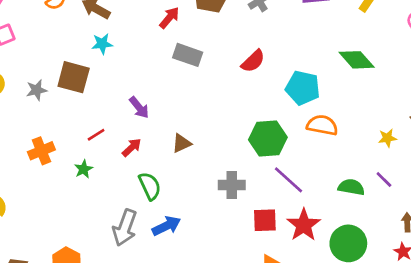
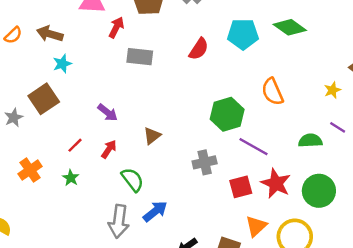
brown square: (74, 77) -> (44, 99), turned -36
cyan pentagon: (303, 88) -> (243, 34), moved
orange semicircle: (322, 125) -> (272, 92), turned -112

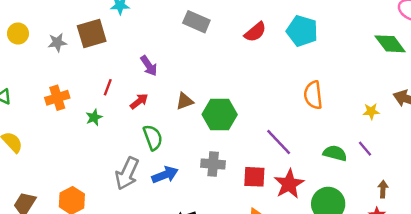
green diamond: (290, 27) -> (390, 44), moved
green hexagon: (227, 114) -> (220, 114), moved
red line: (75, 145) -> (108, 87), turned -42
gray cross: (205, 162) -> (213, 164), moved

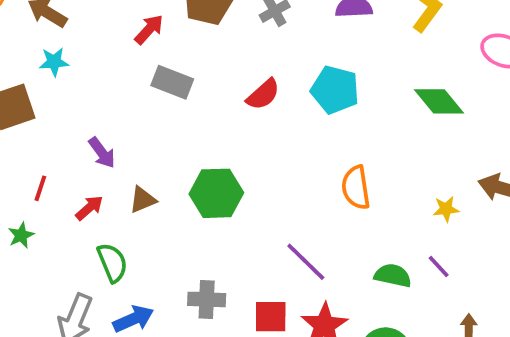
green diamond: (390, 44) -> (439, 101), moved
brown triangle: (185, 101) -> (143, 200), moved
green hexagon: (220, 114) -> (216, 193), moved

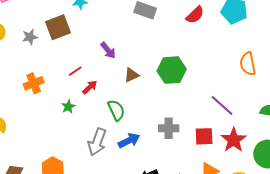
red line: (40, 188) -> (75, 71), turned 40
red arrow: (89, 208) -> (90, 87), moved
green star: (21, 235) -> (68, 107), moved

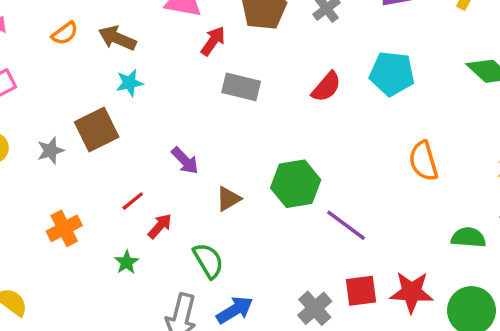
purple line: (222, 105) -> (346, 225), moved
gray cross: (169, 128) -> (315, 308), moved, turned -36
red star: (234, 140) -> (412, 292), turned -30

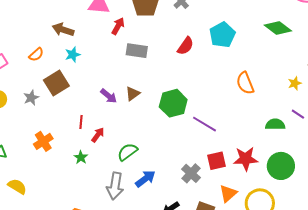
orange semicircle: (65, 33) -> (36, 55), moved
cyan pentagon: (392, 74) -> (222, 35), turned -30
brown triangle: (228, 199) -> (133, 94), moved
red line: (133, 201) -> (81, 122), turned -40
green semicircle: (208, 261) -> (128, 152), turned -90

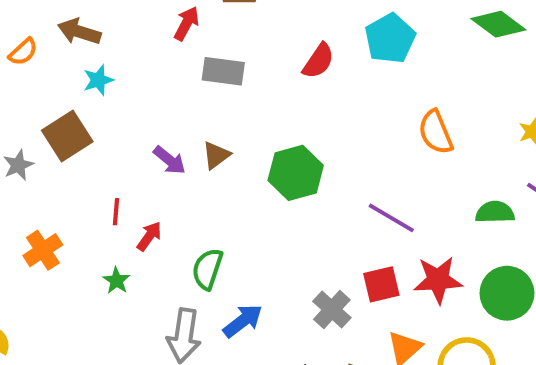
orange semicircle: (36, 55) -> (23, 52), moved
purple line: (204, 124) -> (391, 218), moved
green semicircle: (128, 152) -> (207, 269), turned -35

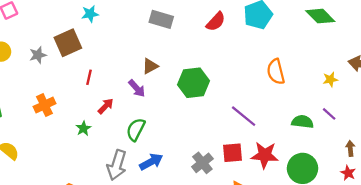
purple arrow: (169, 160) -> (137, 88), moved
red line: (116, 212) -> (89, 77), moved

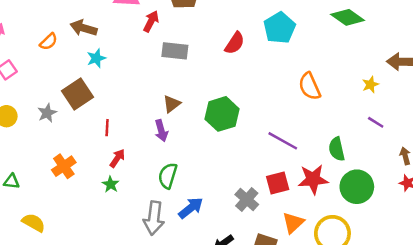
purple arrow: (137, 88) -> (161, 131), turned 36
red arrow: (106, 106) -> (117, 158), moved
green semicircle: (302, 122) -> (337, 149), moved, turned -100

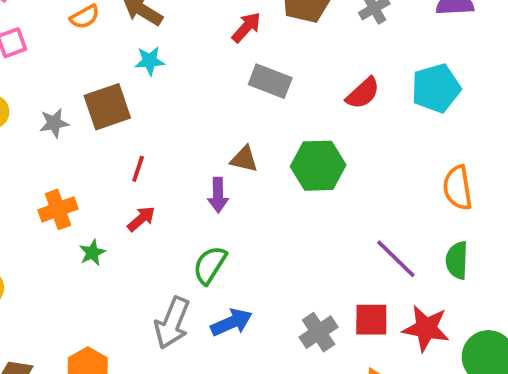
brown triangle: (172, 104) -> (244, 159), turned 36
green hexagon: (222, 114) -> (318, 166), moved
green semicircle: (337, 149) -> (457, 260), moved
green star: (111, 184) -> (92, 253), moved

